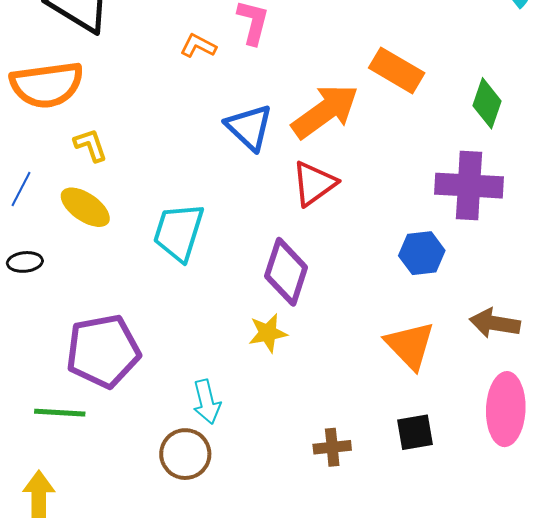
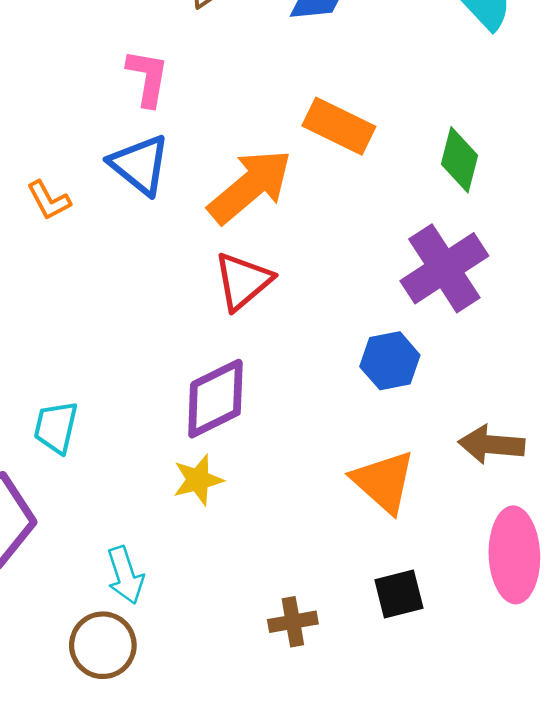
orange L-shape: (198, 46) -> (49, 200), moved, turned -141
blue triangle: (249, 127) -> (140, 165), moved
purple cross: (469, 186) -> (444, 268), turned -32
cyan trapezoid: (179, 232) -> (56, 427), moved, size x0.7
purple diamond: (286, 272) -> (215, 399), turned 50

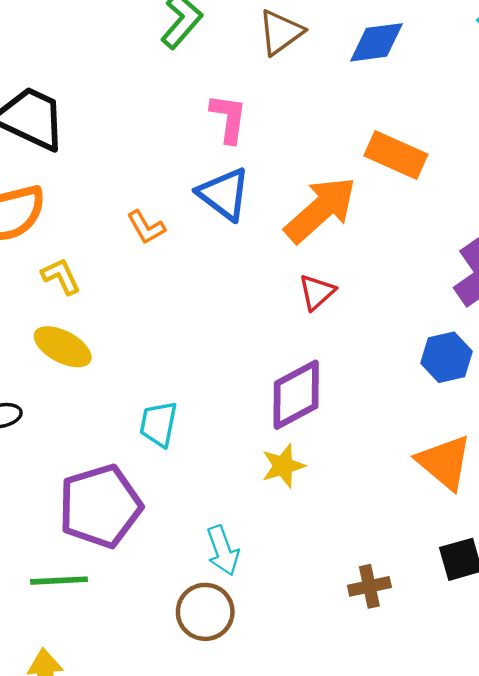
red triangle: (243, 281) -> (317, 292), size x0.7

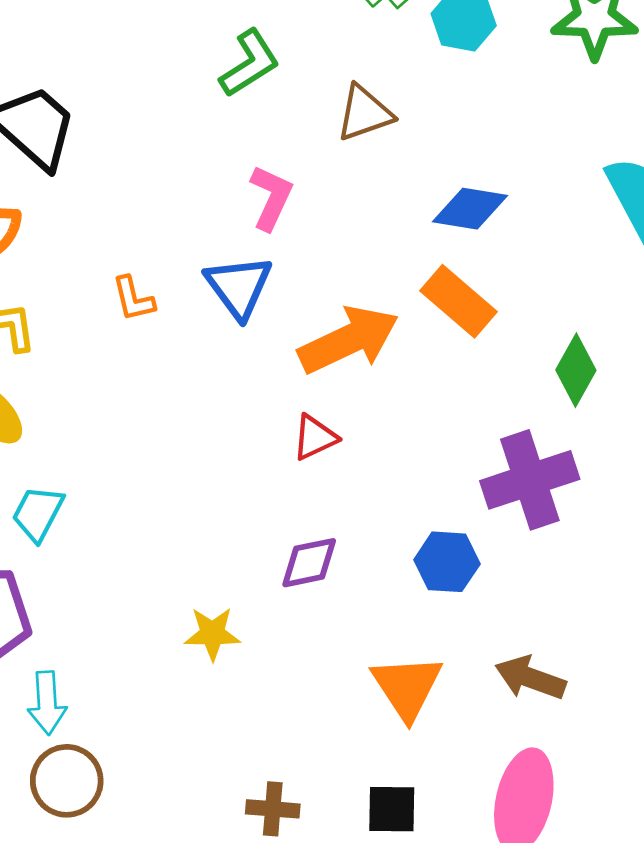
blue diamond: (376, 42) -> (470, 209), moved
purple diamond: (296, 395) -> (309, 563), moved, size x0.7
cyan trapezoid: (159, 424) -> (38, 513), moved
cyan arrow: (223, 551) -> (47, 703), moved

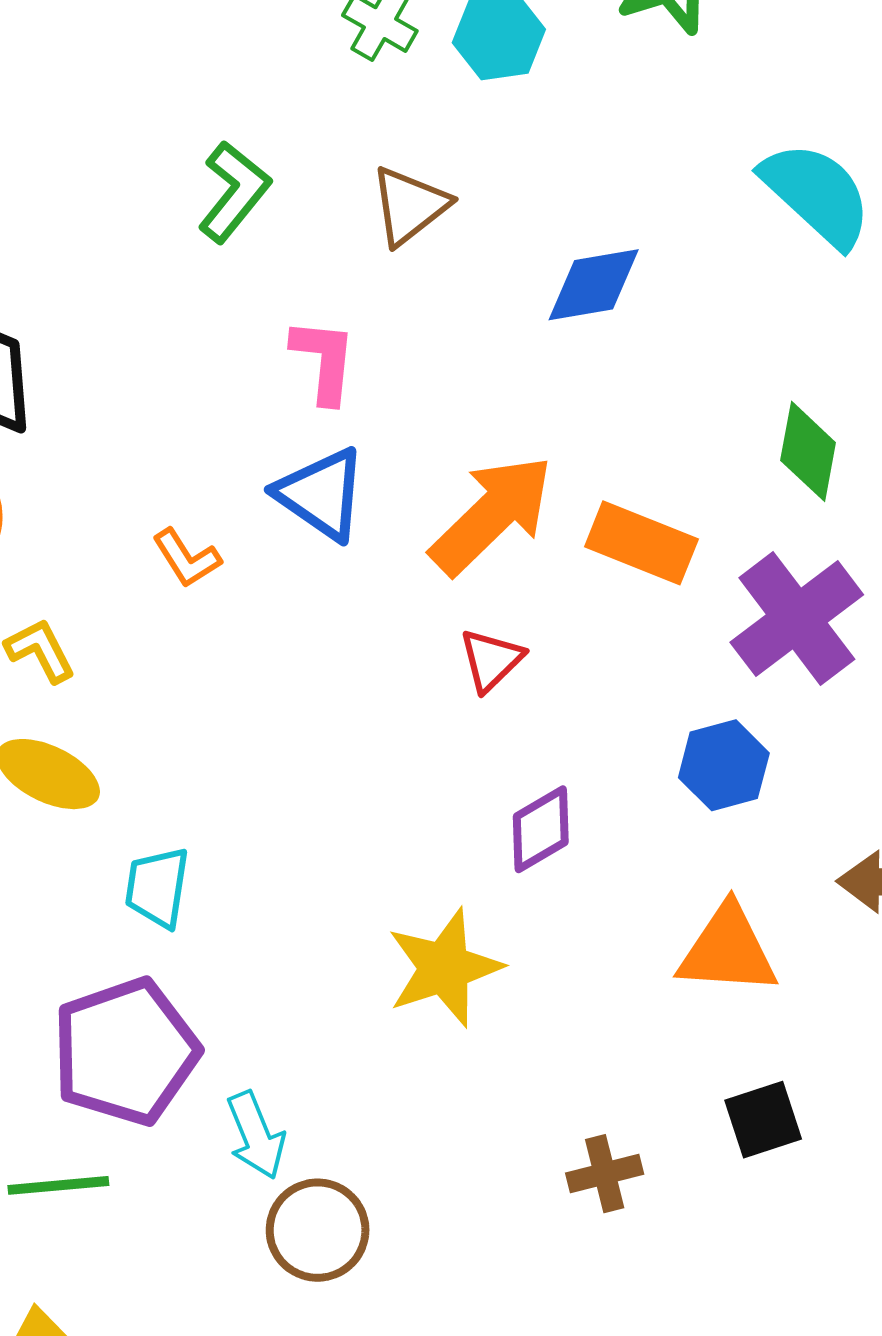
orange rectangle: (458, 301) -> (641, 543), moved
yellow star: (212, 634) -> (444, 968), size x1.5
orange triangle: (407, 687) -> (728, 950), turned -34

